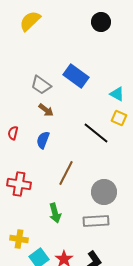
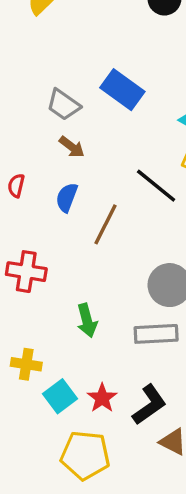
brown line: (66, 173) -> (105, 224), moved

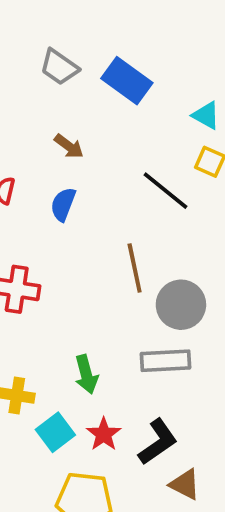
gray trapezoid: (63, 105) -> (59, 67), moved
brown line: (105, 224) -> (135, 268), moved, turned -39
green arrow: (87, 320) -> (86, 374), moved

